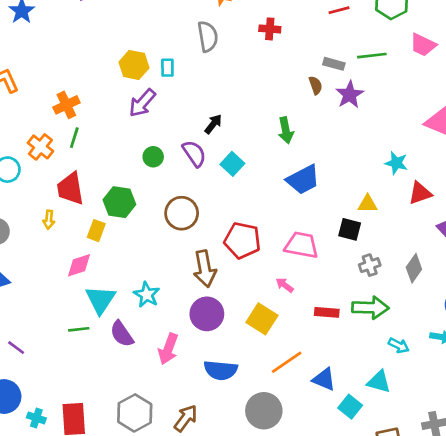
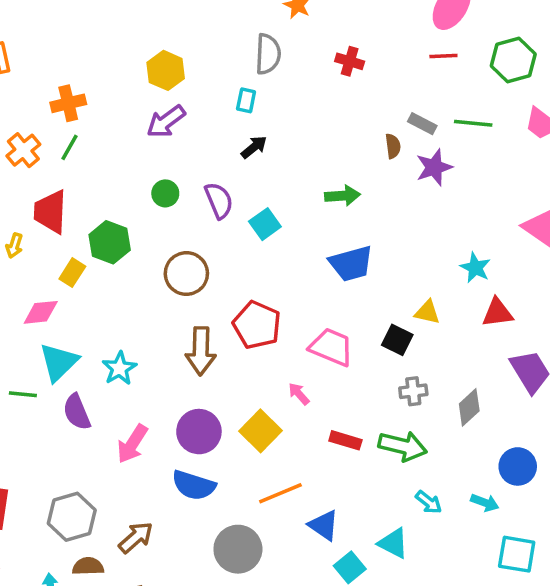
cyan rectangle: (167, 68) -> (246, 100), moved
black arrow: (213, 124) -> (254, 147), moved
green arrow: (286, 130) -> (342, 196), turned -95
purple circle: (207, 314) -> (199, 432), moved

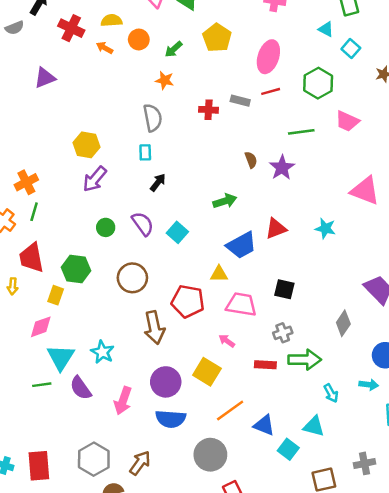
gray rectangle: (422, 124) -> (240, 101), moved
yellow triangle: (427, 312) -> (219, 274), moved
red triangle: (497, 313) -> (276, 229), moved
gray cross: (413, 391) -> (283, 333), moved
cyan arrow: (429, 502) -> (331, 393), turned 36

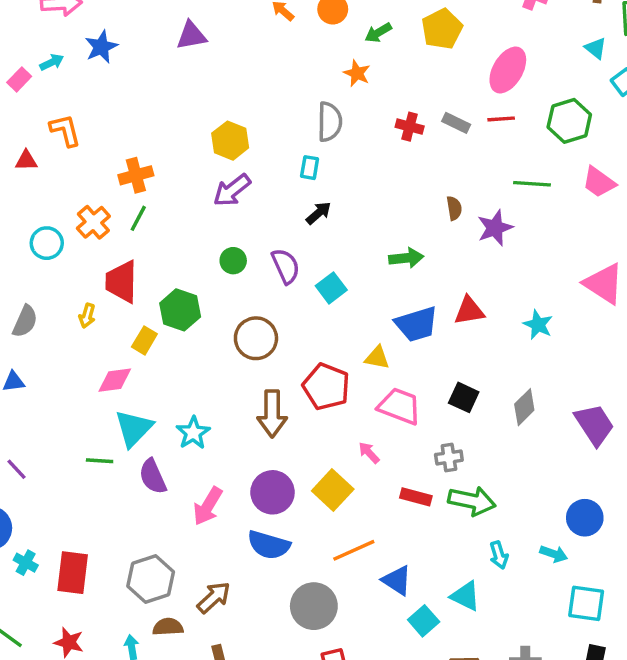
gray diamond: (343, 323) -> (524, 407), moved

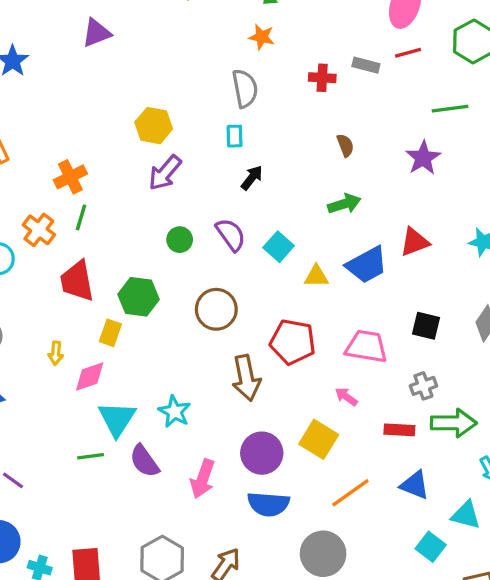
brown semicircle: (454, 208) -> (345, 145), moved
yellow arrow: (87, 316) -> (56, 353), moved
yellow triangle: (377, 358) -> (316, 276), moved
blue triangle: (397, 580) -> (415, 485), moved

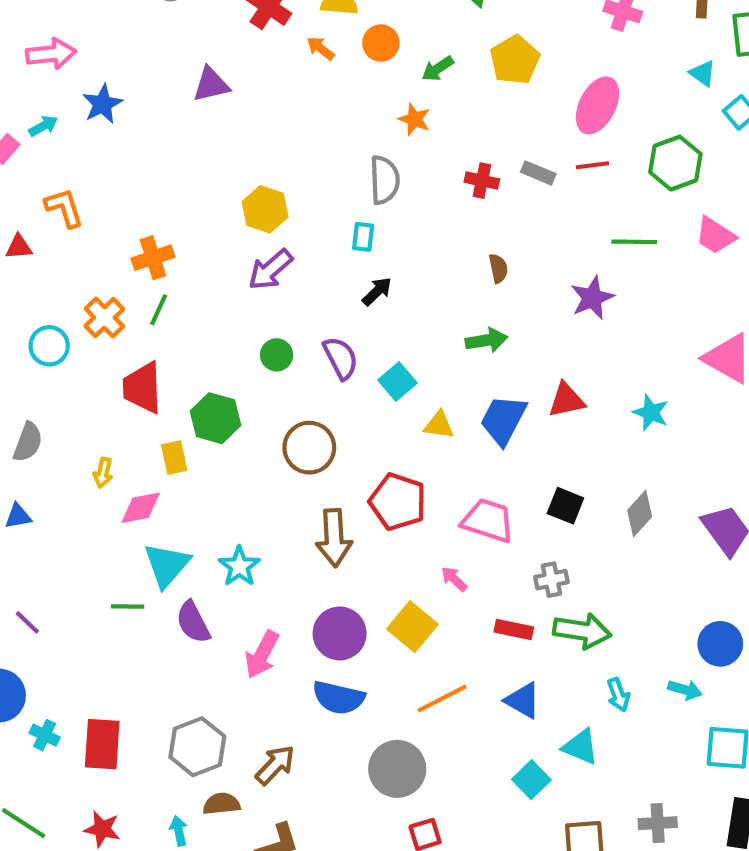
blue trapezoid: (367, 265) -> (503, 420), turned 138
yellow rectangle: (110, 333) -> (174, 458), turned -40

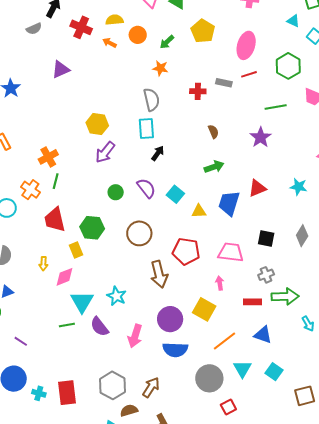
cyan rectangle: (363, 237) -> (146, 129), size x1.5
pink arrow: (454, 579) -> (220, 283), turned 48
cyan triangle: (581, 747) -> (242, 369), moved, turned 48

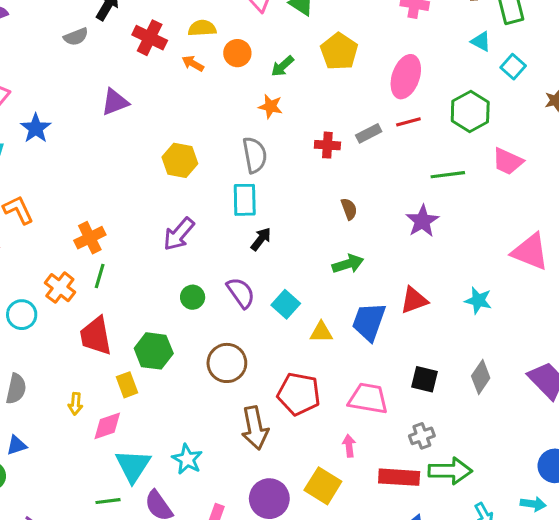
gray rectangle: (224, 83) -> (369, 133), turned -42
yellow hexagon: (97, 124) -> (180, 160), moved
red rectangle: (253, 302) -> (399, 477), size x1.4

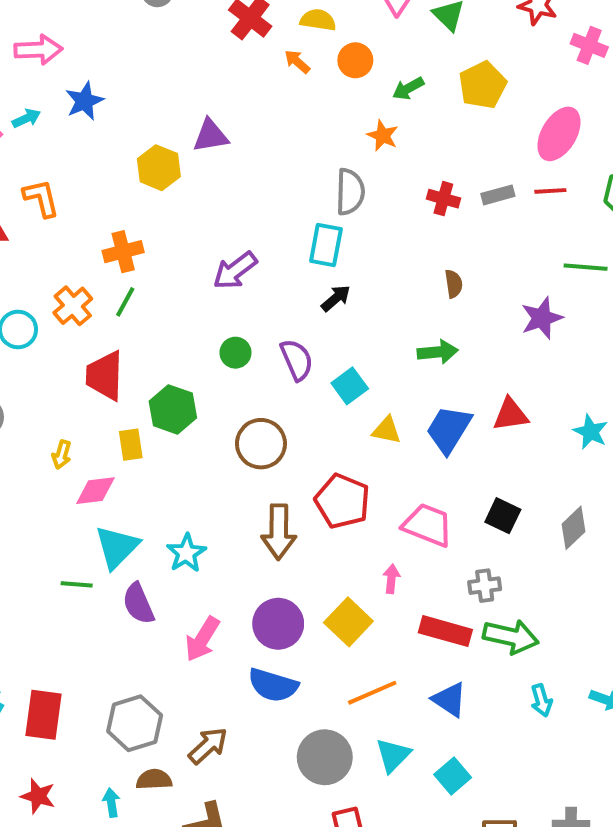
purple triangle: (115, 102) -> (211, 136), moved
yellow hexagon: (180, 160) -> (159, 168), moved

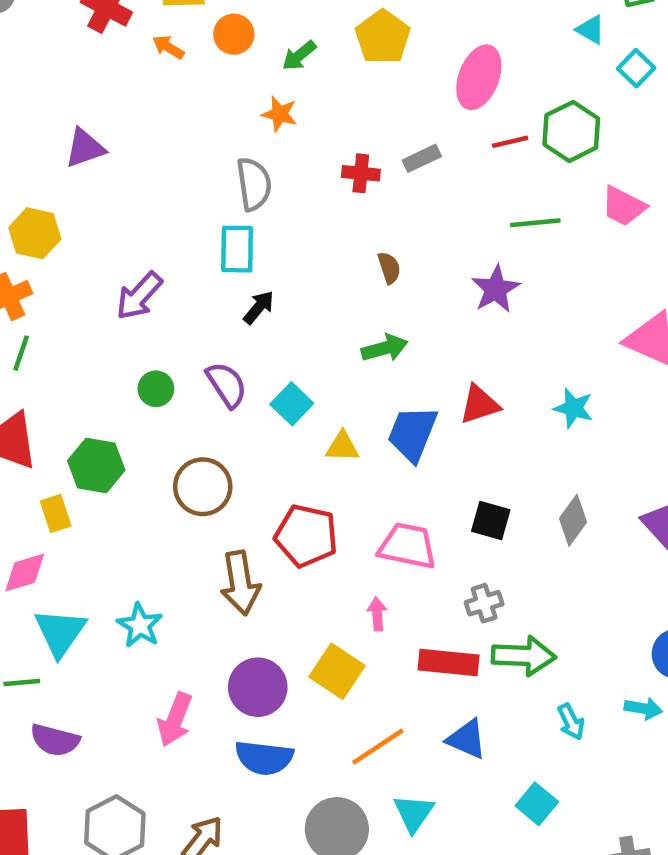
yellow hexagon: (159, 168) -> (35, 233), moved
red line: (550, 191) -> (510, 142), moved
purple semicircle: (138, 604) -> (55, 740), moved, turned -42
cyan square: (453, 776) -> (537, 804), moved

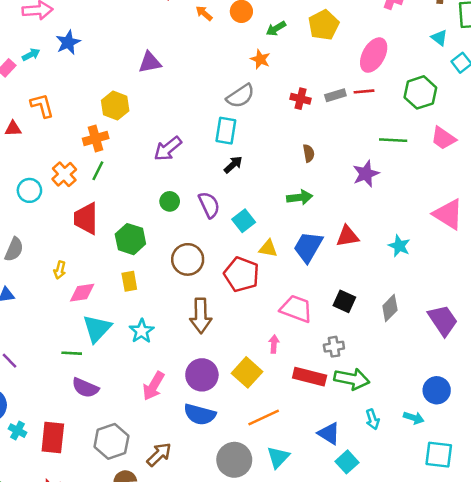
red line: (510, 142) -> (364, 91), moved
gray semicircle: (254, 184) -> (240, 96), turned 56
yellow rectangle: (56, 514) -> (129, 281), moved
red pentagon: (306, 536) -> (242, 274), moved
blue triangle: (467, 739) -> (329, 433), moved

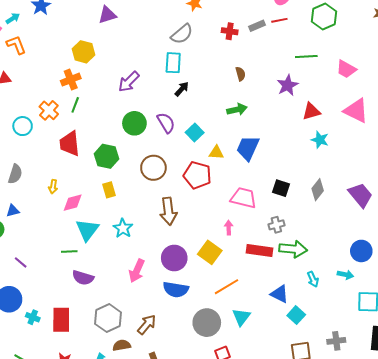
orange L-shape: (42, 106) -> (16, 45), moved
pink trapezoid: (443, 138) -> (346, 69), moved
green circle: (170, 201) -> (134, 123), size x1.5
red triangle: (347, 236) -> (311, 111), moved

